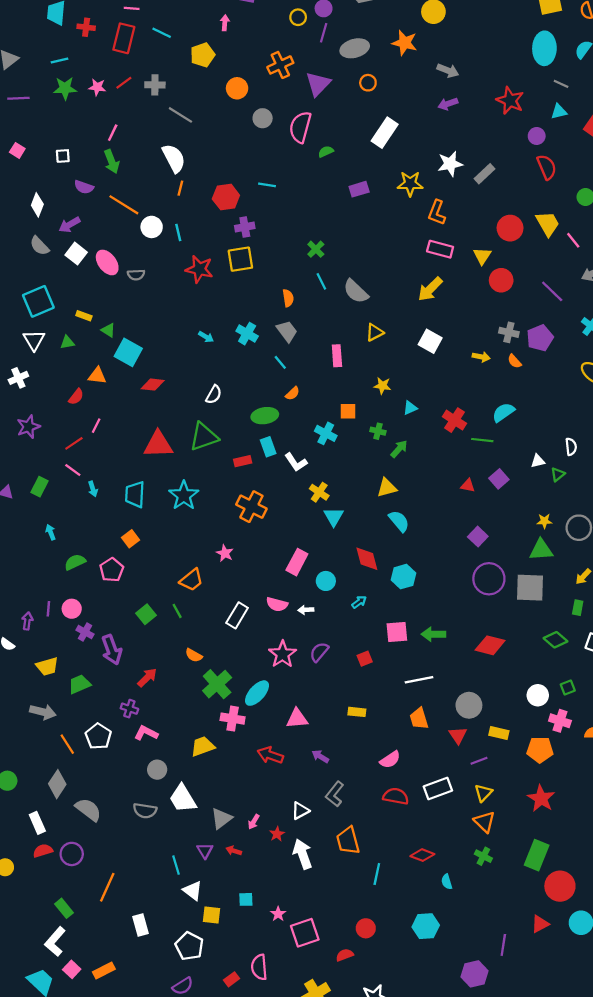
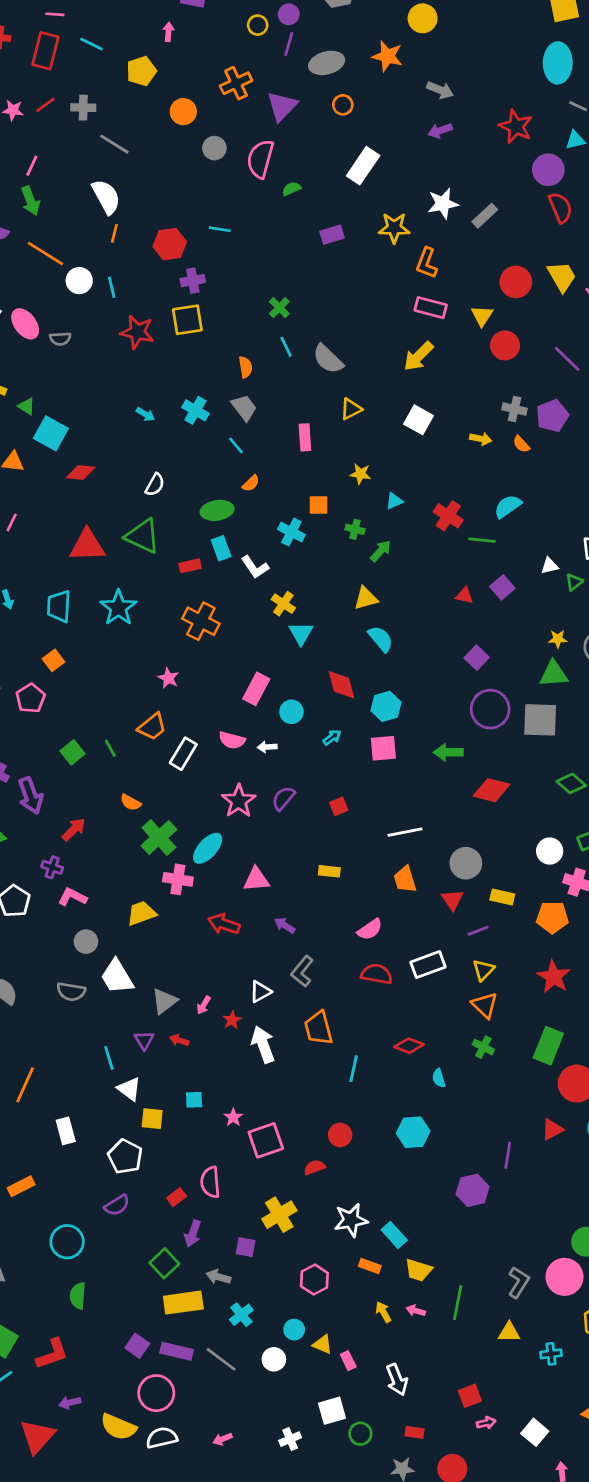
purple circle: (537, 136) -> (548, 170), size x1.5
green triangle: (204, 437) -> (143, 536), turned 44
orange trapezoid: (192, 580) -> (152, 727), moved
pink square: (397, 632) -> (383, 748), moved
green arrow: (433, 634) -> (448, 752), moved

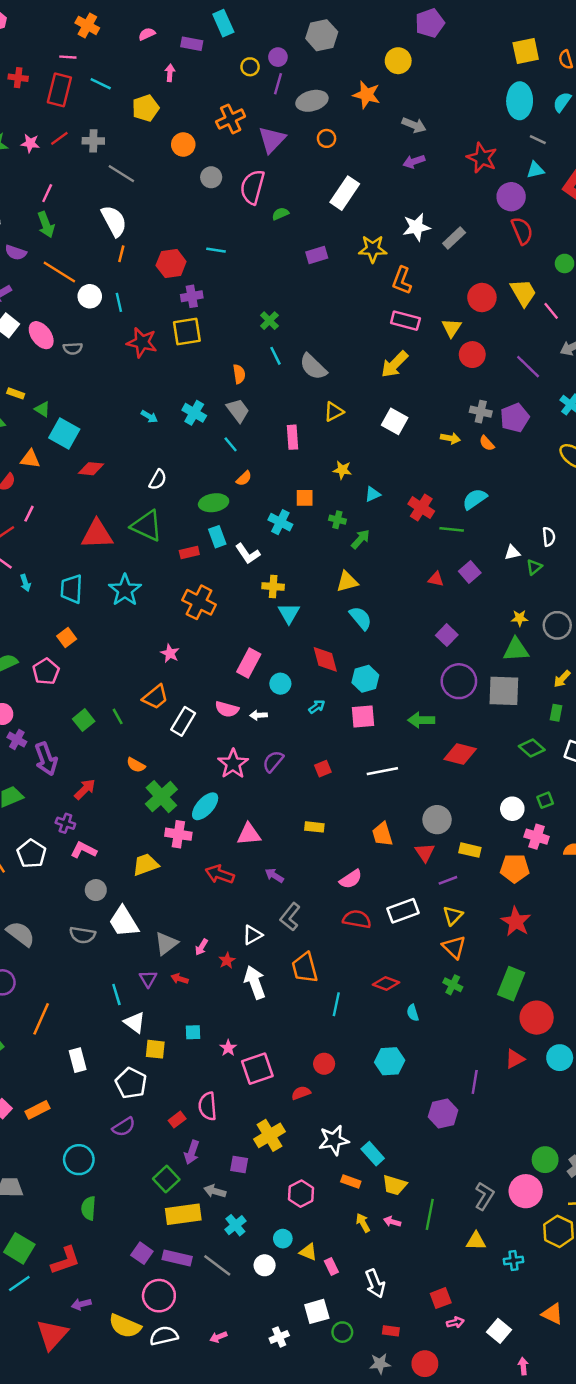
yellow cross: (283, 604) -> (273, 587), turned -30
white line: (405, 832) -> (382, 771), moved

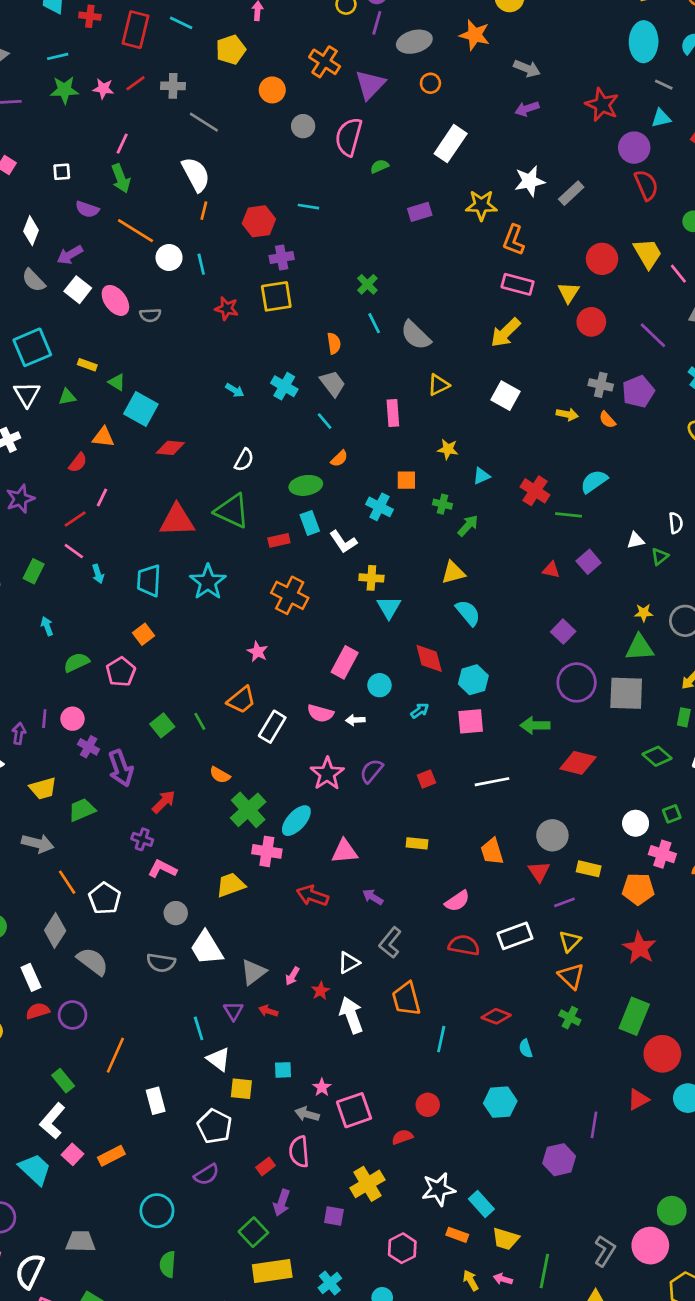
orange cross: (231, 119) -> (325, 62), turned -32
red star: (142, 342) -> (227, 308), size x0.7
white pentagon: (31, 854) -> (105, 898), moved
gray arrow: (215, 1191) -> (307, 1114), moved

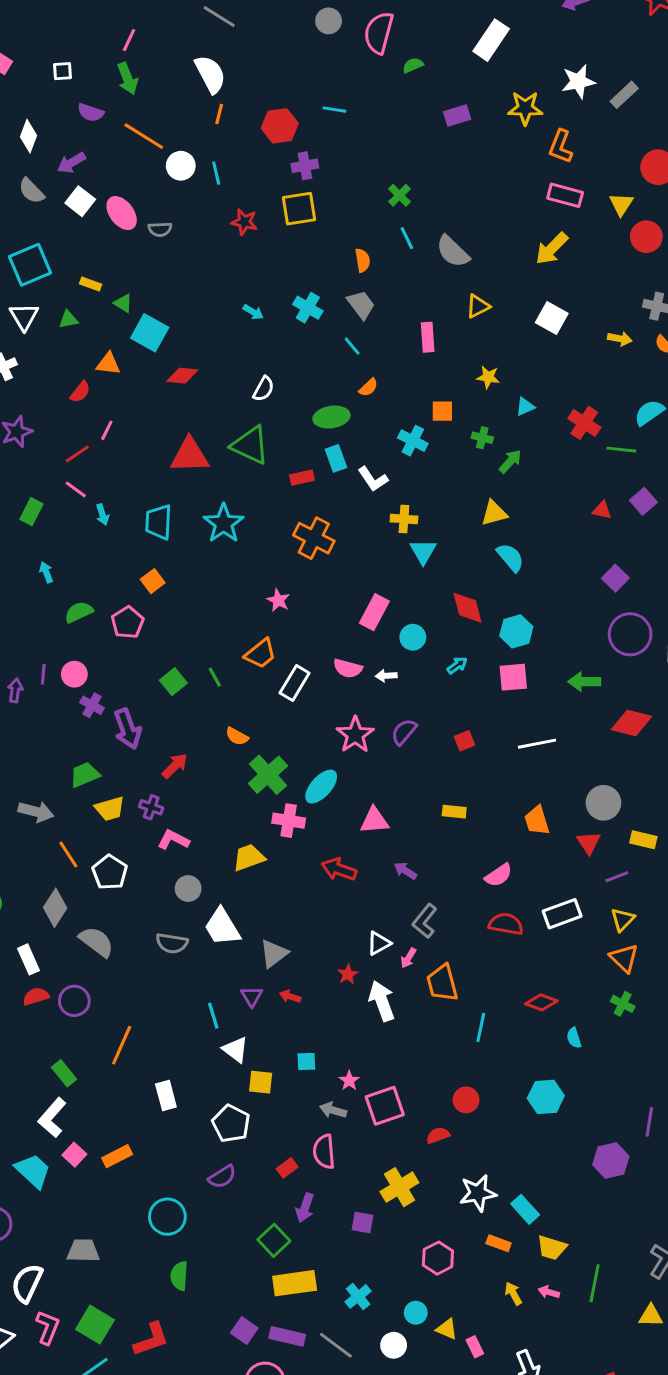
yellow trapezoid: (43, 788) -> (110, 809), moved
pink arrow: (292, 976) -> (408, 958), moved

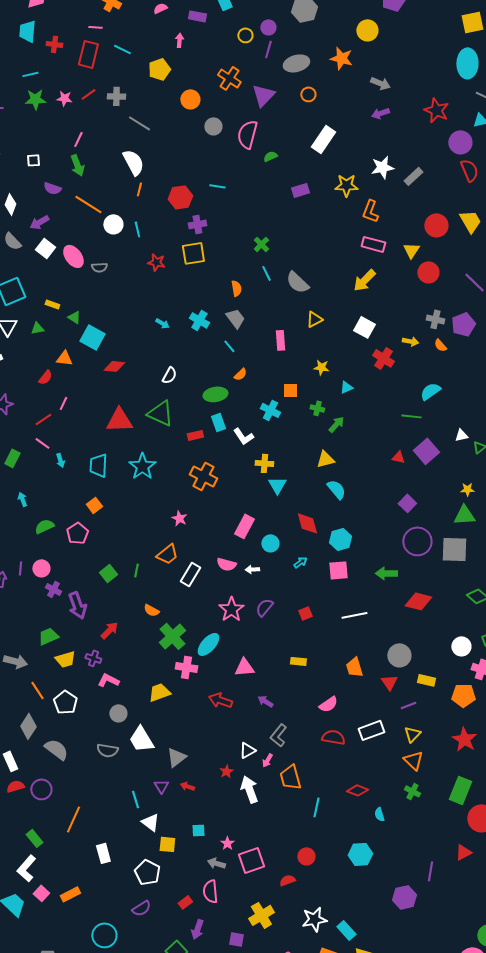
red cross: (584, 423) -> (383, 358), moved
purple square: (643, 501) -> (426, 451), size x1.4
green line: (215, 677) -> (136, 570), turned 40

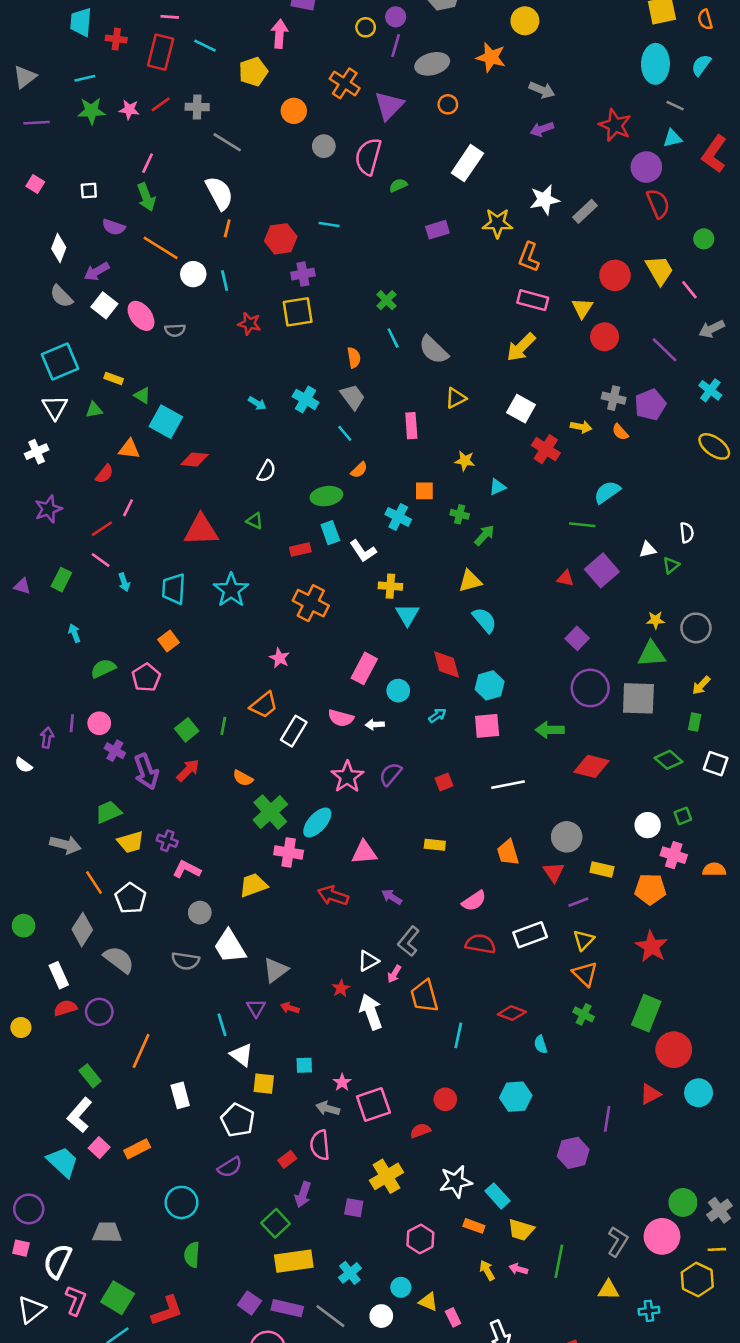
pink arrow: (179, 40) -> (279, 34), size x1.5
green triangle: (160, 413) -> (255, 521), size x0.5
red arrow: (109, 630) -> (188, 770), moved

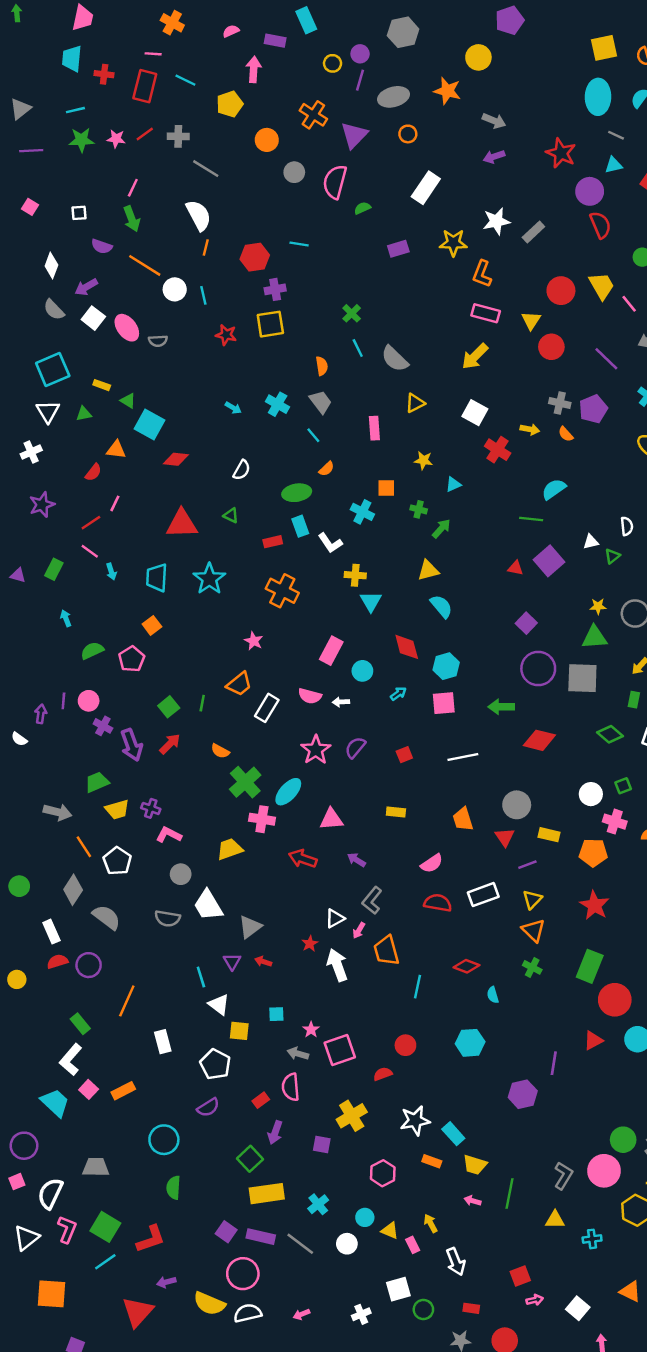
pink square: (21, 1248) -> (17, 1182), turned -35
yellow arrow: (487, 1270) -> (431, 1223), moved

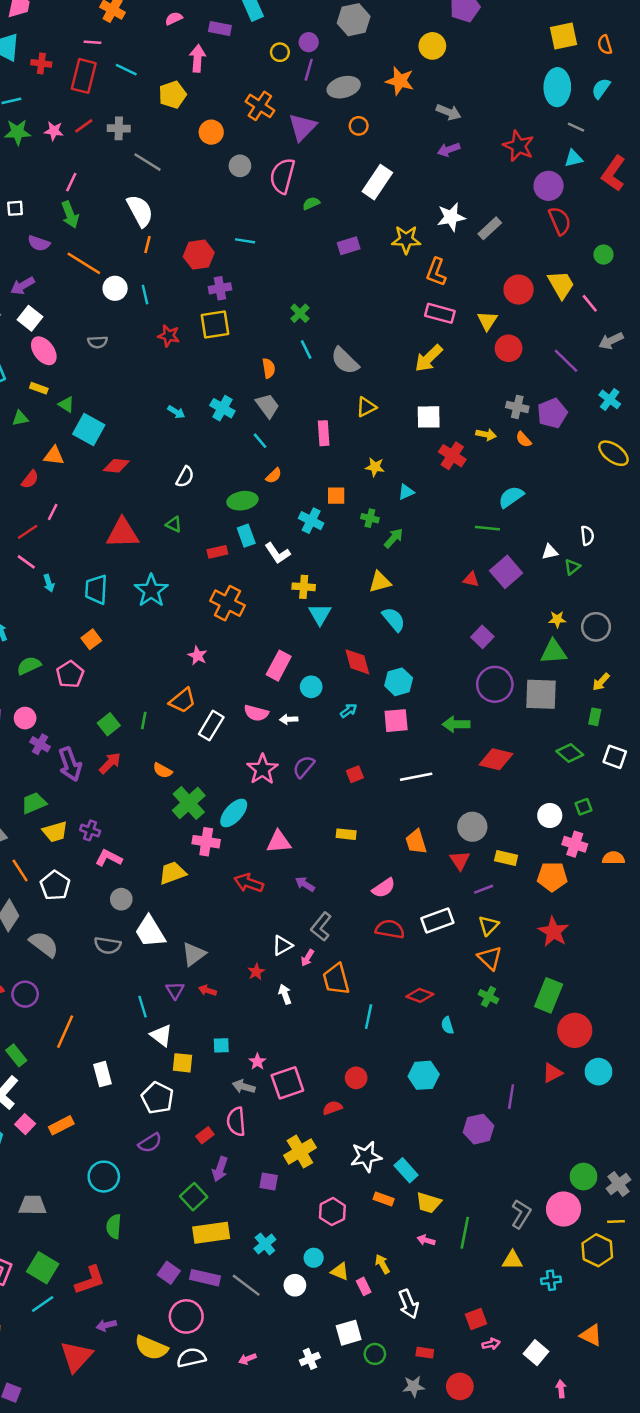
pink ellipse: (127, 328) -> (44, 351), moved
white square: (475, 413) -> (429, 417), turned -30
white arrow: (337, 965) -> (285, 994), size x0.6

